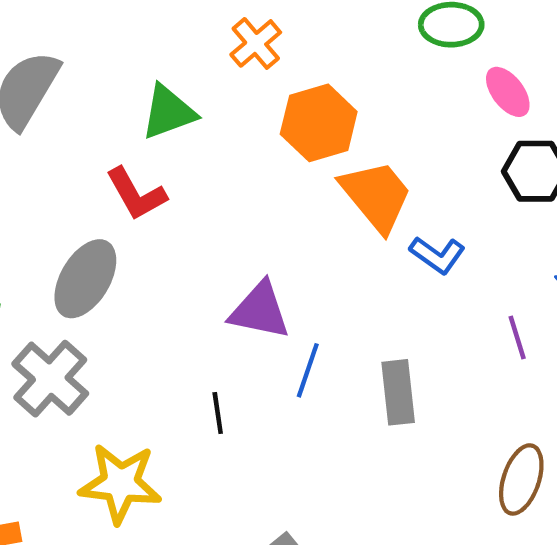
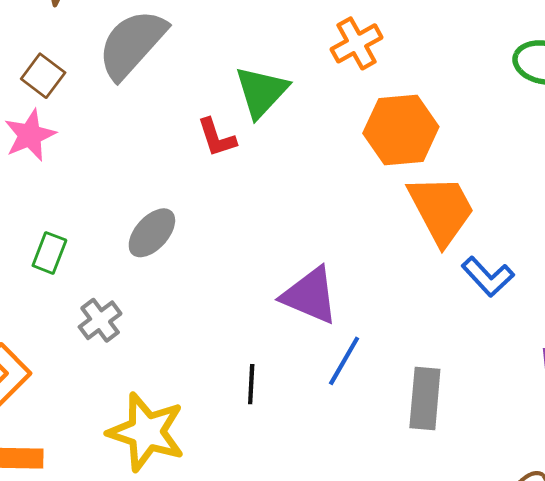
green triangle: (168, 112) -> (261, 92), turned -38
red L-shape: (136, 194) -> (217, 138), moved, size x0.7
gray ellipse: (85, 279) -> (152, 233), size x0.7
gray cross: (50, 379) -> (100, 320), size x0.6

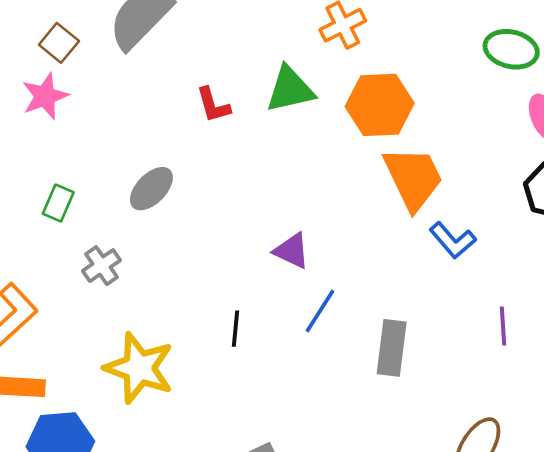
green triangle: (261, 92) -> (290, 89), moved, turned 32
purple triangle: (310, 296) -> (292, 251), size x0.7

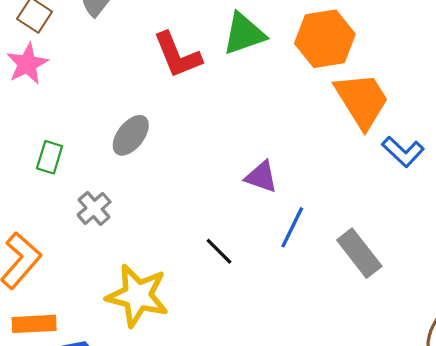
red L-shape: (213, 105) -> (177, 55), size x1.5
black line: (235, 329) -> (219, 251), turned -44
gray rectangle: (392, 348) -> (359, 253), turned -39

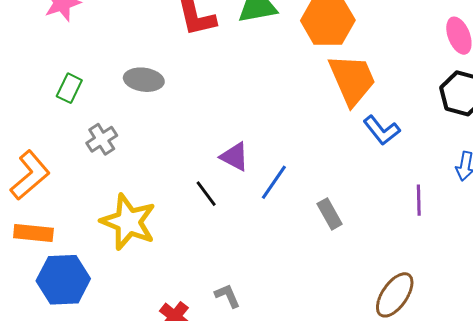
gray ellipse: (131, 135) -> (144, 80), turned 51
purple triangle: (261, 177) -> (235, 157), moved
gray rectangle: (359, 253) -> (330, 214), size x0.7

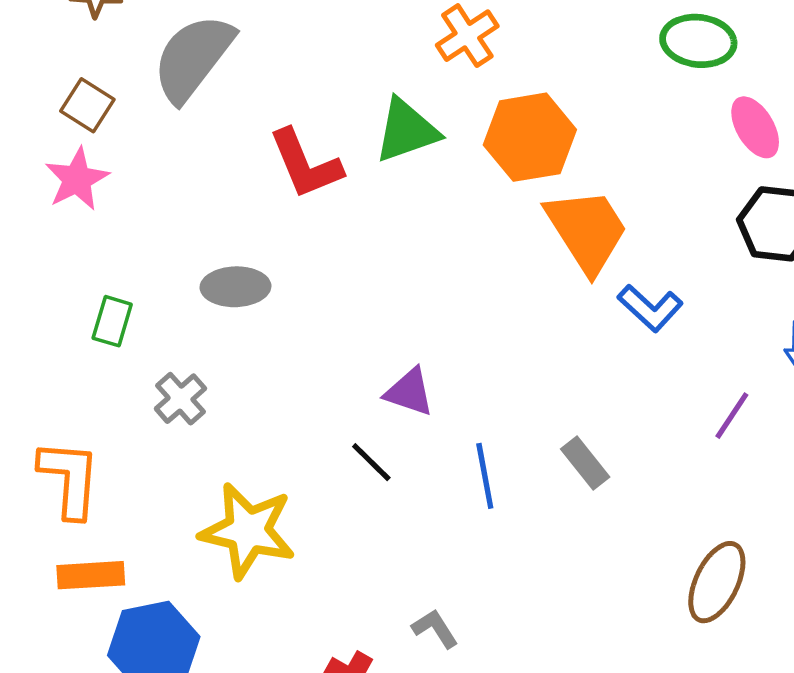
orange L-shape: (30, 175) -> (69, 479), turned -36
blue line: (274, 182) -> (485, 476), moved, turned -36
purple line: (419, 200) -> (732, 416), turned 44

